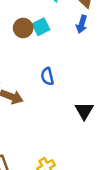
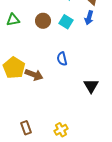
cyan square: (41, 27) -> (66, 22), moved, turned -32

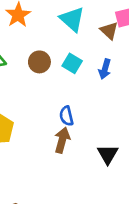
blue arrow: (89, 18) -> (105, 69), moved
brown arrow: (34, 75) -> (62, 140), moved, turned -96

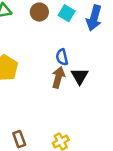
blue arrow: (105, 69) -> (94, 18), size x1.5
black triangle: (108, 154) -> (80, 76), moved

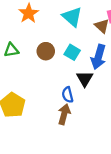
black triangle: (80, 76) -> (85, 79), moved

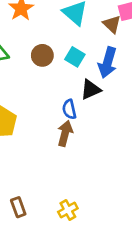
black triangle: (85, 79) -> (91, 89), turned 36

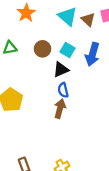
brown triangle: (112, 24) -> (88, 20), moved
black triangle: (91, 89) -> (61, 69), moved

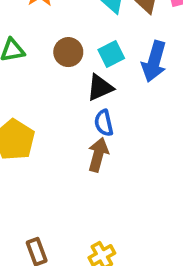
cyan square: (67, 50) -> (111, 54), turned 32

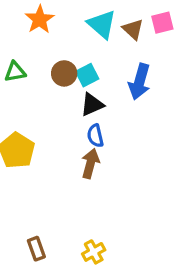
cyan square: (111, 54) -> (87, 75), moved

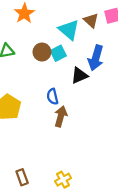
cyan triangle: (102, 24) -> (69, 30), moved
black triangle: (92, 105) -> (79, 75), moved
blue semicircle: (95, 136) -> (52, 97), moved

